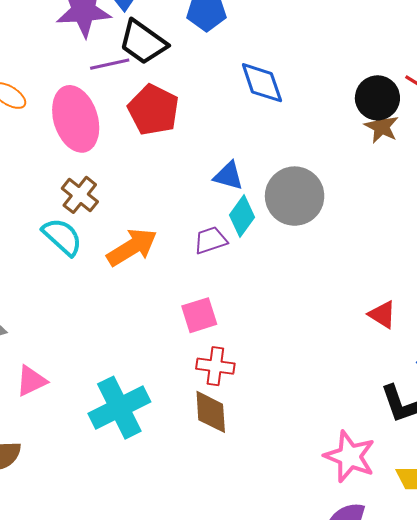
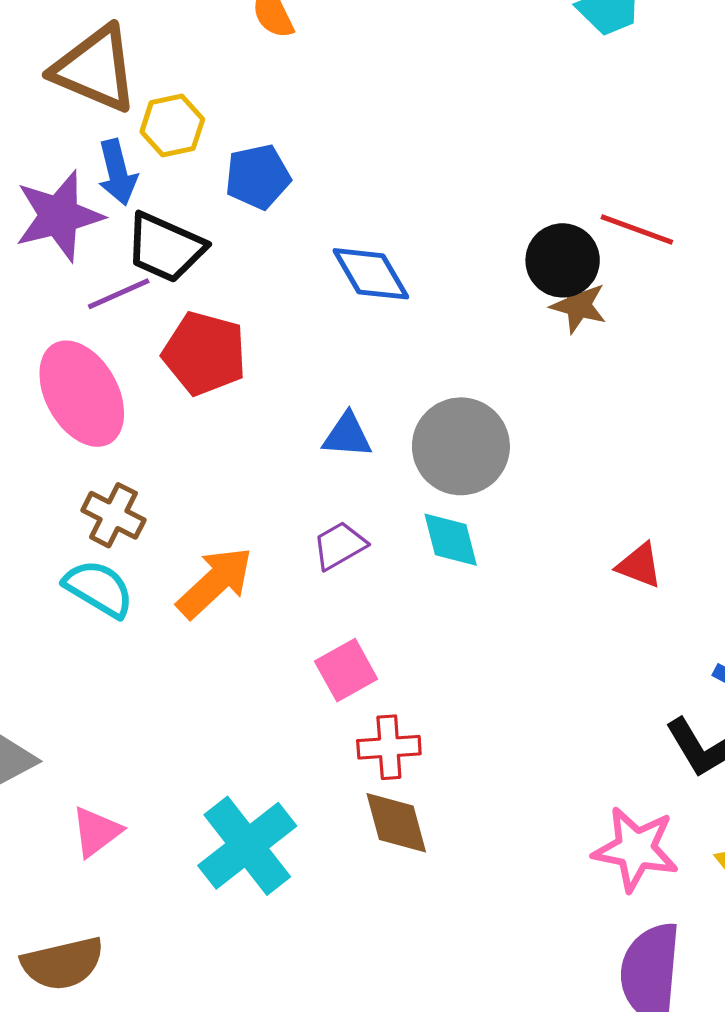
cyan diamond: (242, 216) -> (451, 540), moved, turned -39
red triangle: (382, 315) -> (639, 565), moved

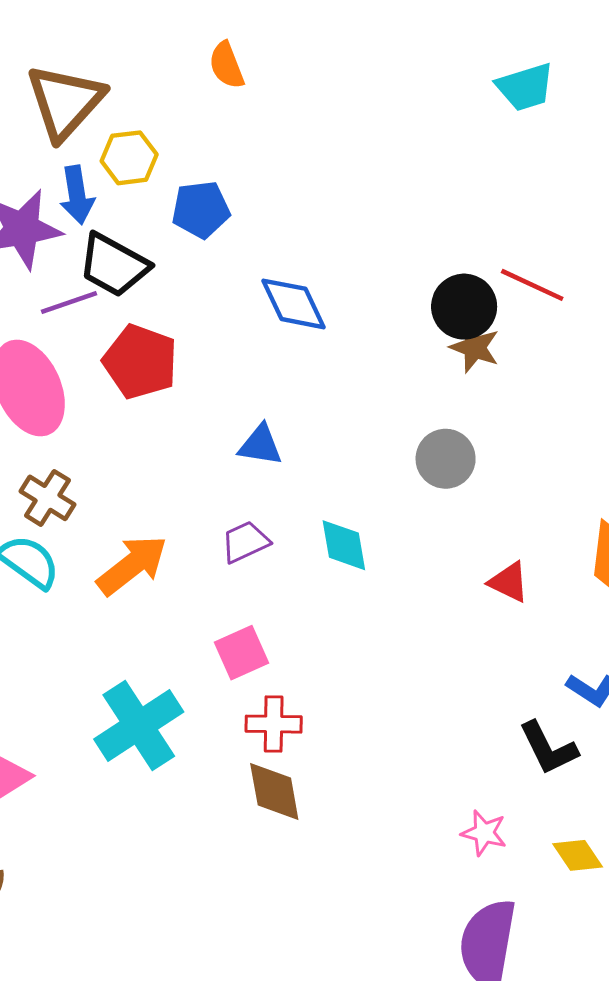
brown triangle: (95, 69) -> (65, 102), turned 44
gray circle: (461, 446) -> (446, 459), moved, size x0.7
cyan cross: (247, 846) -> (139, 726), moved
pink star: (636, 849) -> (484, 833), size x0.6

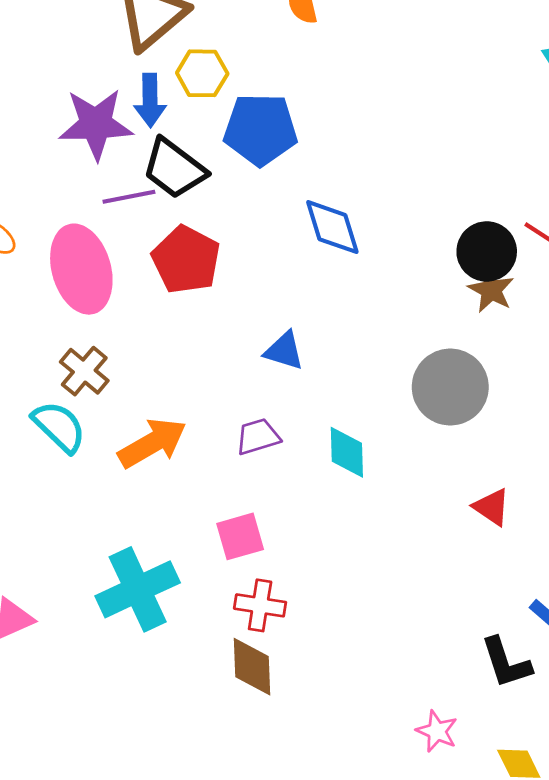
blue pentagon: (201, 210) -> (260, 129), size x1.4
gray circle: (446, 459) -> (450, 387), size x1.4

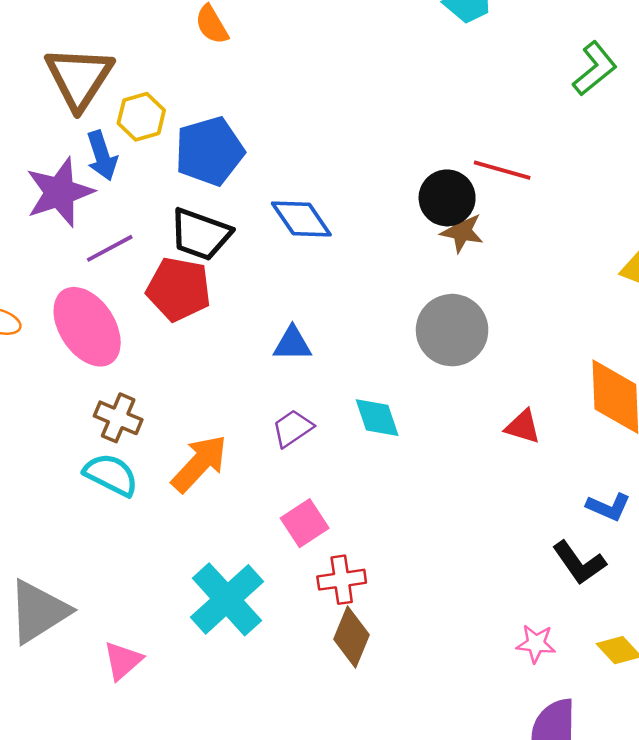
black trapezoid: (174, 169) -> (200, 234), moved
brown diamond: (252, 667) -> (352, 637), turned 42

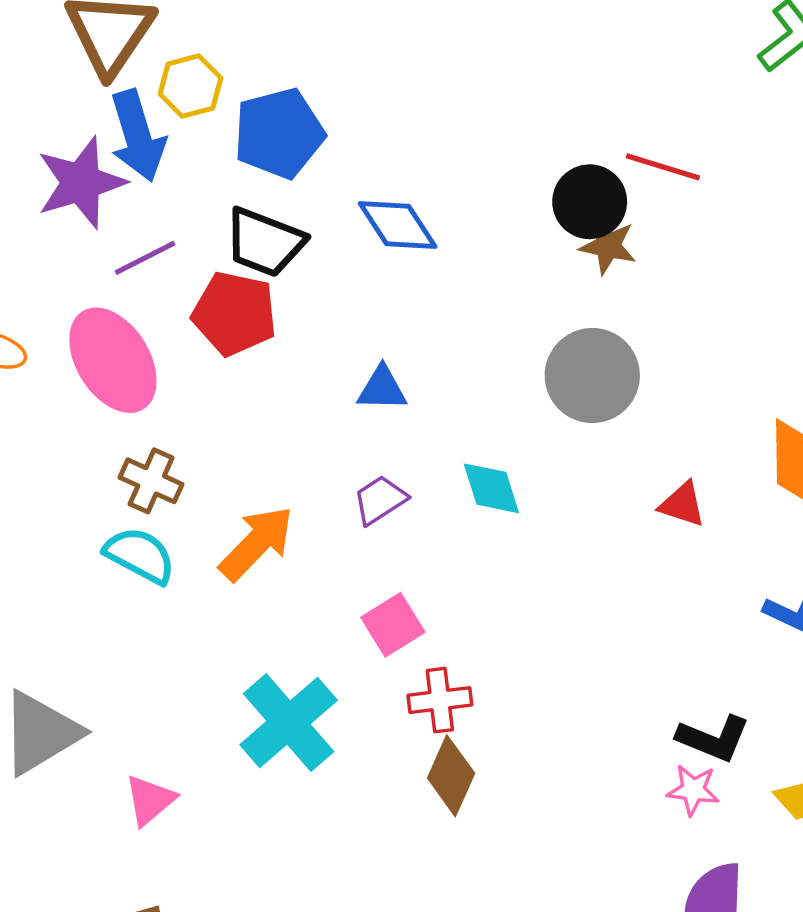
blue arrow: (102, 156) -> (138, 136), size x1.4
black L-shape: (579, 563) -> (713, 738), moved, turned -34

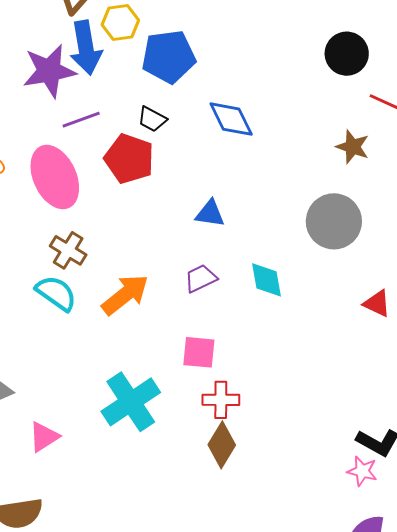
black circle: (590, 202) -> (347, 54), moved
black trapezoid: (265, 242) -> (152, 119), size x0.6
pink square: (393, 625) -> (199, 352), turned 30

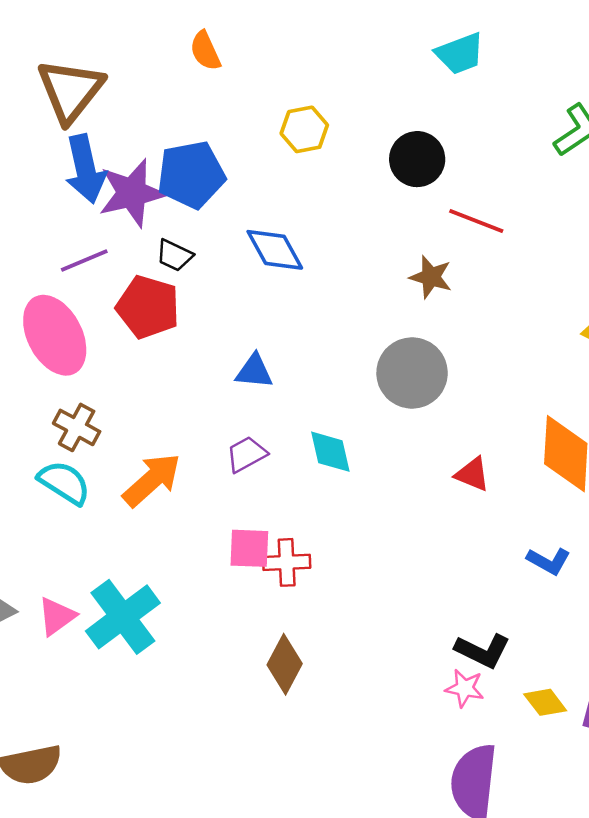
yellow hexagon: (120, 22) -> (304, 129), moved
purple star: (49, 71) -> (132, 193), moved
red cross: (221, 400) -> (287, 562), moved
cyan cross: (131, 402) -> (123, 617), moved
pink triangle: (44, 437) -> (57, 616), moved

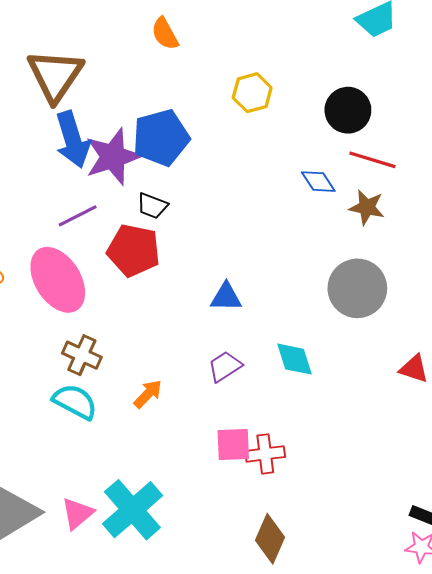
red line: (476, 221) -> (372, 160), moved
blue diamond: (275, 250) -> (318, 182), moved, size x0.7
orange arrow: (152, 480) -> (148, 394), size x0.6

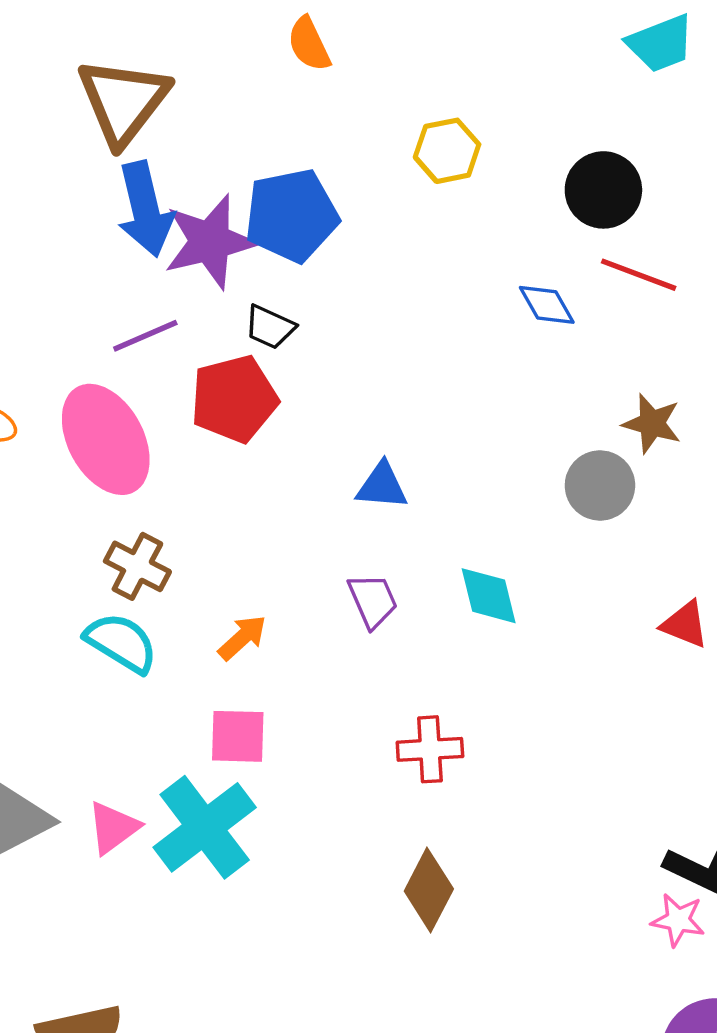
brown star: (367, 207) -> (652, 424), moved
red pentagon: (134, 250) -> (234, 399), turned -30
gray circle: (357, 288) -> (600, 485), size x0.7
purple trapezoid: (225, 366) -> (373, 601), turned 96
pink square: (233, 445) -> (238, 736), moved

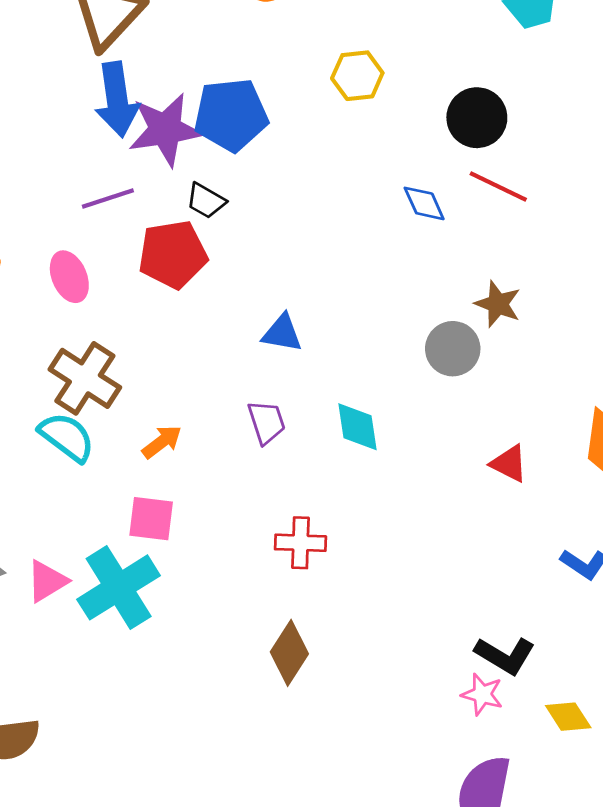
pink ellipse: (106, 439) -> (69, 277), size x0.6
brown cross: (137, 566) -> (85, 378), size x1.4

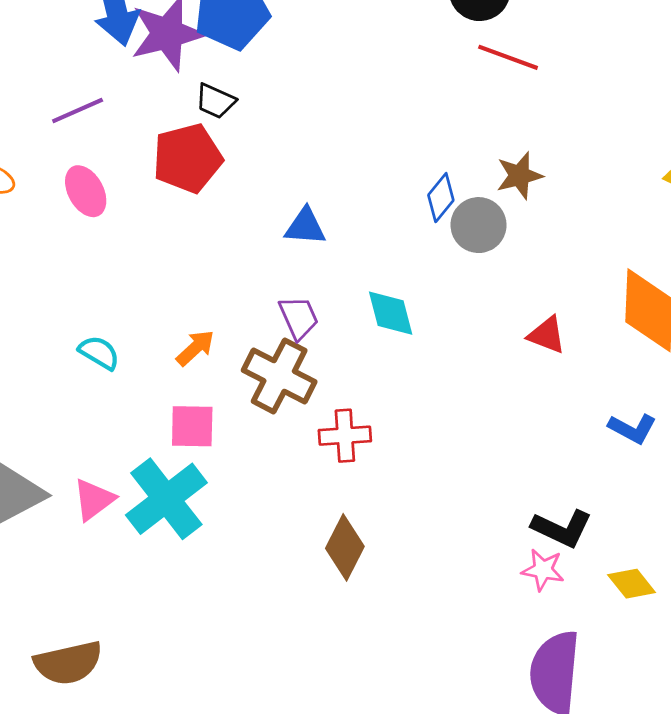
purple line: (108, 198) -> (78, 111), moved
blue diamond: (424, 203) -> (441, 198), moved, turned 69
brown star: (498, 304) -> (519, 176), turned -30
brown cross: (85, 378) -> (279, 376), moved
cyan semicircle: (67, 437) -> (99, 353), size x0.7

